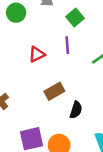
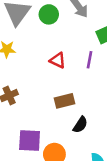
red triangle: (37, 54) -> (58, 60), turned 36

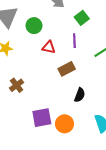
green circle: (49, 14) -> (34, 26), moved
brown rectangle: (65, 101) -> (67, 69), moved

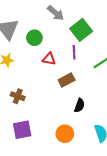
green square: (82, 18) -> (81, 30), size x1.5
brown cross: (17, 85) -> (18, 96), turned -32
purple square: (42, 118) -> (22, 130), moved

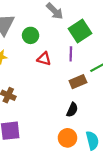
brown rectangle: (67, 80) -> (78, 82), moved
orange circle: (65, 134) -> (67, 138), moved

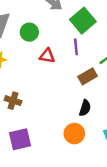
orange circle: (67, 138) -> (74, 134), moved

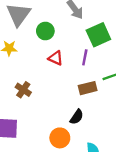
brown cross: (13, 101) -> (23, 90), moved

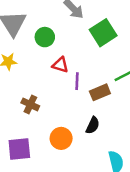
purple line: (85, 57) -> (77, 81), moved
orange circle: (60, 138) -> (61, 138), moved

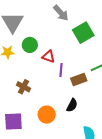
green circle: (45, 37) -> (30, 45), moved

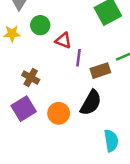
black semicircle: (72, 105) -> (91, 103), size x1.5
purple square: (13, 121) -> (24, 109), moved, turned -30

